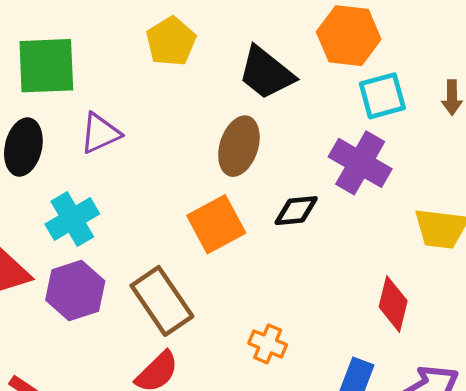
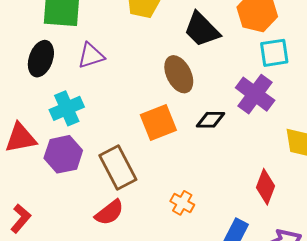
brown ellipse: (239, 146) -> (179, 74), turned -51

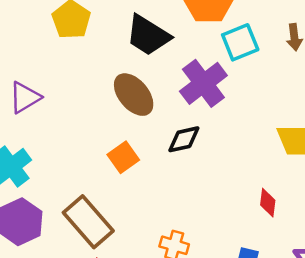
purple cross: (255, 94) -> (203, 83), moved, turned 30
orange square: (158, 123) -> (123, 157), size x0.7
red diamond: (266, 187) -> (268, 203), size x0.7

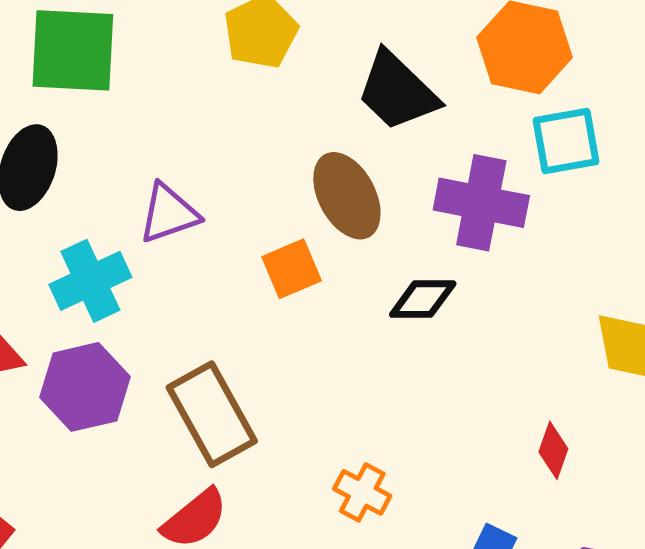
purple cross: (203, 83) -> (481, 203), turned 36
purple triangle: (25, 97) -> (169, 213), moved
orange square: (123, 157) -> (292, 269), moved

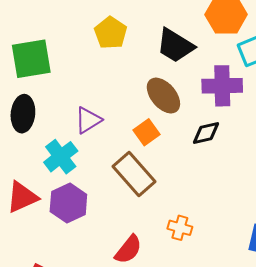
brown rectangle: (212, 414) -> (134, 174), moved
orange cross: (362, 492) -> (180, 228), moved

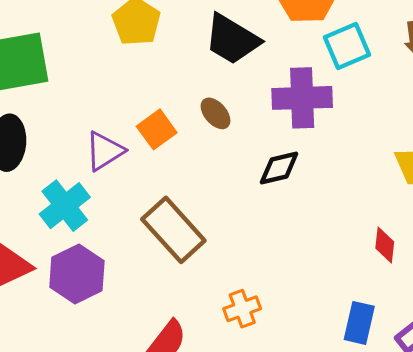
brown ellipse: (163, 96) -> (216, 113), size x0.6
orange square: (146, 132) -> (157, 129), moved
orange cross: (180, 228) -> (242, 309), turned -35

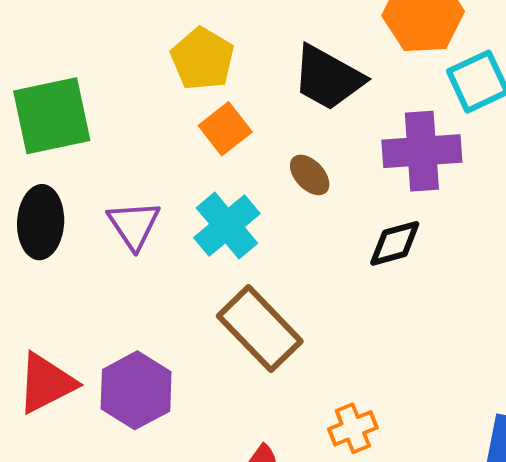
orange square: (157, 129) -> (225, 129), moved
purple triangle: (105, 151) -> (134, 225), moved, turned -30
cyan cross: (65, 206) -> (227, 226), moved

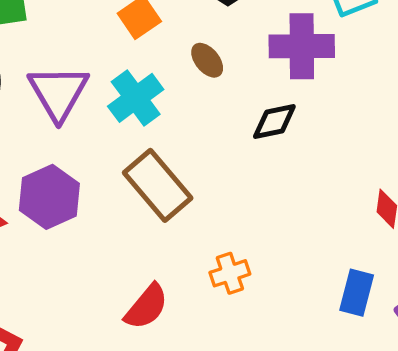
purple triangle: (134, 225) -> (58, 93), size x1.4
purple hexagon: (136, 390) -> (49, 197), moved

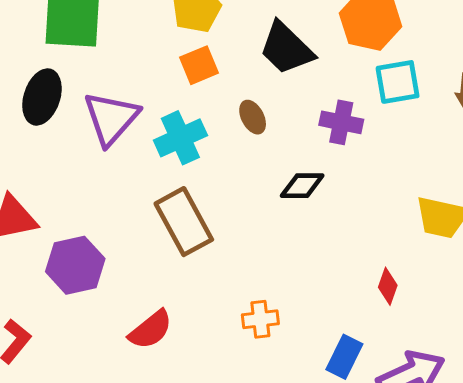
purple cross: (302, 46) -> (341, 122), size x0.7
purple hexagon: (49, 197) -> (75, 265), moved
orange cross: (230, 273) -> (260, 319), moved

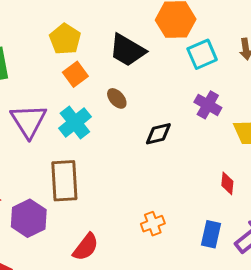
purple cross: (341, 122) -> (208, 105), moved, turned 32
brown rectangle: (184, 222) -> (64, 181), moved, turned 39

